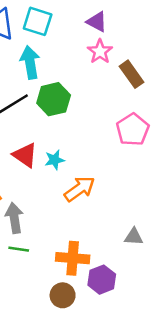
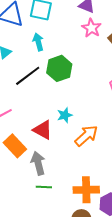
cyan arrow: (30, 62) -> (38, 42), size x0.7
red triangle: (25, 155) -> (43, 130), moved

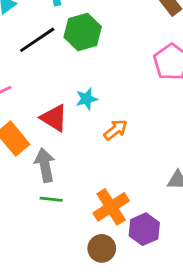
orange arrow: (86, 136) -> (116, 130), size x0.7
orange cross: (86, 190) -> (111, 207), turned -35

